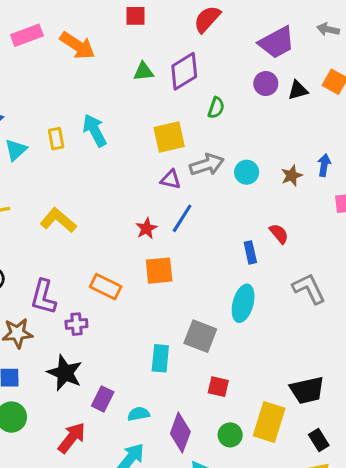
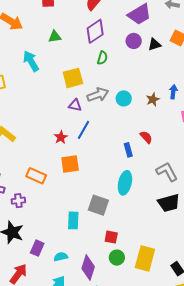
purple diamond: (184, 71) -> (95, 31), moved
cyan arrow: (95, 130) -> (31, 61), moved
black trapezoid: (307, 390) -> (169, 203), moved
green circle: (230, 435) -> (117, 258), moved

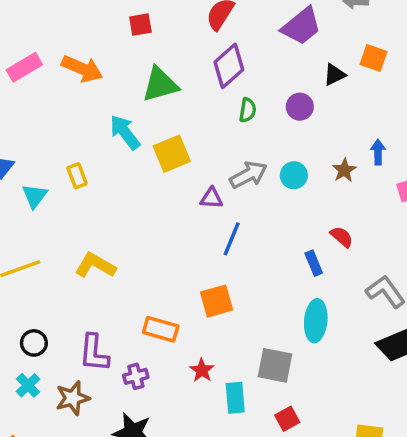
green triangle: (55, 37) -> (160, 84), size x1.6
purple circle: (134, 41) -> (300, 107), moved
yellow square: (73, 78) -> (172, 154), moved
red star: (61, 137) -> (202, 370), moved
red square: (111, 237) -> (287, 419), moved, turned -32

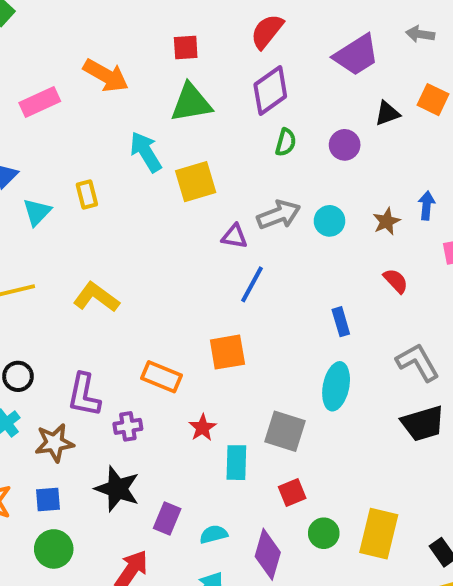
red square: (140, 25) -> (186, 48), moved
pink rectangle: (24, 67) -> (40, 102), moved
red semicircle: (342, 237) -> (396, 281), moved

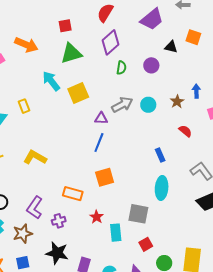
black triangle: (387, 113) -> (171, 47), turned 40
blue line: (252, 284) -> (99, 143), moved
purple L-shape: (84, 395) -> (35, 208), turned 30

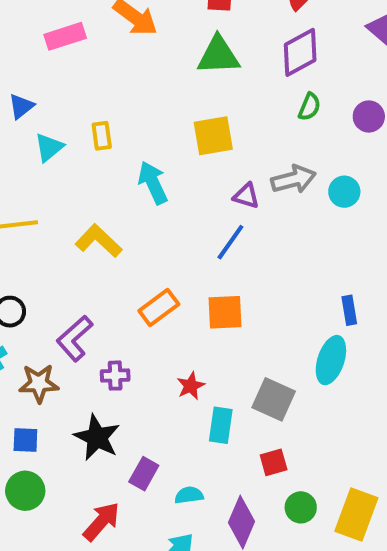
cyan arrow: (51, 81) -> (153, 183), moved
blue rectangle: (160, 155) -> (349, 310), moved
orange rectangle: (73, 194) -> (159, 308), moved, turned -66

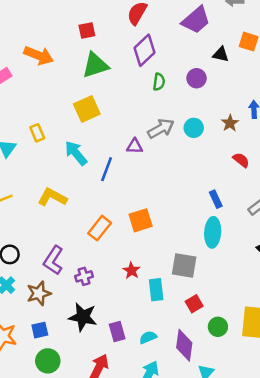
yellow square: (213, 136) -> (87, 109), moved
blue line: (230, 242) -> (107, 169), moved
purple rectangle: (144, 474) -> (117, 331), turned -30

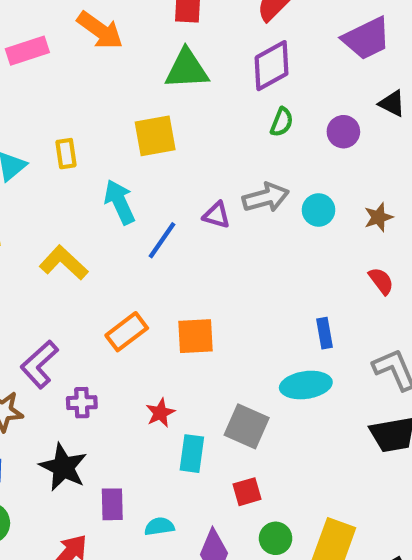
cyan ellipse: (213, 232) -> (306, 385), turned 64

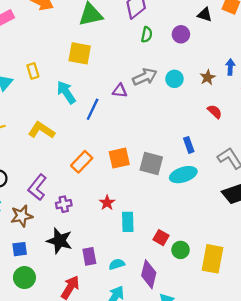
yellow square: (155, 136) -> (80, 53), turned 30
gray square: (247, 426) -> (151, 163), moved
red square: (247, 492) -> (161, 238), turned -35
green circle: (276, 538) -> (181, 250), moved

